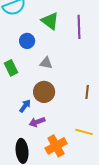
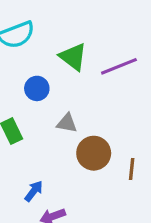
purple line: (79, 27) -> (119, 66), turned 70
brown circle: (44, 92) -> (94, 153), moved

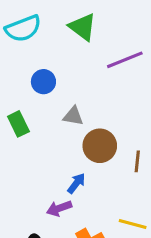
green triangle: (73, 57) -> (83, 27), moved
blue arrow: (34, 191) -> (76, 183), moved

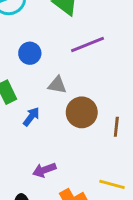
purple line: (125, 60) -> (87, 45), moved
blue arrow: (76, 183) -> (31, 117), moved

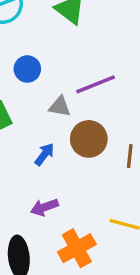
purple line: (87, 45) -> (96, 84), moved
blue arrow: (31, 117) -> (44, 154), moved

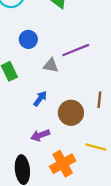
brown circle: (89, 139) -> (71, 113), moved

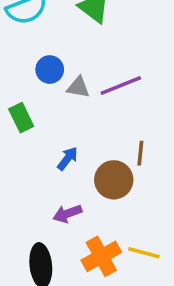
gray triangle: (51, 65) -> (78, 87), moved
brown line: (99, 100) -> (140, 153), moved
yellow line: (96, 147) -> (144, 253), moved

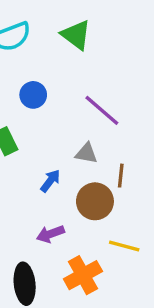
purple line: (121, 86) -> (102, 110), turned 63
gray triangle: (78, 87) -> (86, 153), moved
yellow line: (144, 253) -> (124, 246), moved

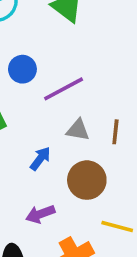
purple line: (102, 110) -> (64, 89), moved, turned -69
brown line: (121, 176) -> (115, 132), moved

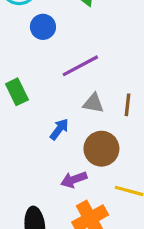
blue circle: (22, 69) -> (43, 27), moved
purple arrow: (40, 214) -> (74, 180), moved

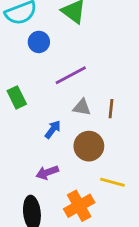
purple arrow: (74, 180) -> (47, 172), moved

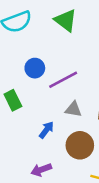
blue circle: (39, 42) -> (35, 68), moved

